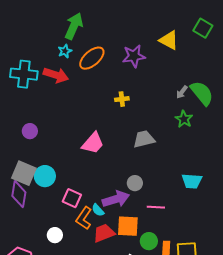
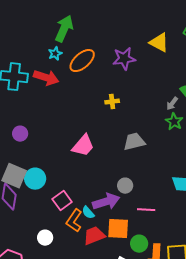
gray arrow: (182, 92) -> (172, 104), moved
pink square: (72, 198) -> (62, 201), turned 30

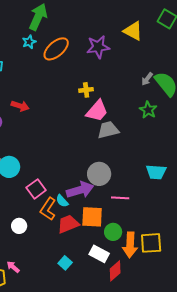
red arrow: (46, 78) -> (20, 106), moved, size x0.7
gray arrow: (172, 104) -> (147, 79), moved
pink trapezoid: (83, 146) -> (97, 111), moved
gray circle: (125, 186) -> (99, 174), size x1.5

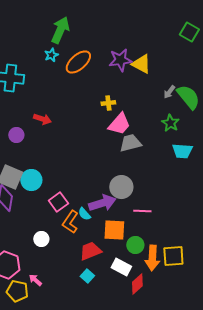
yellow triangle: (133, 31) -> (141, 64), moved
cyan trapezoid: (156, 172) -> (182, 151), moved
red trapezoid: (68, 224) -> (90, 251), moved

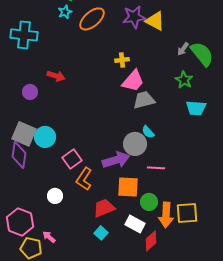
cyan semicircle: (84, 214) -> (148, 132), moved

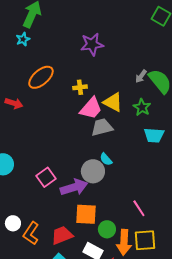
orange ellipse: (92, 19) -> (41, 77), moved
yellow triangle: (155, 21) -> (113, 102), moved
pink square: (72, 159) -> (46, 177), moved
pink line: (156, 168) -> (139, 208), moved, turned 54
orange L-shape: (84, 179) -> (31, 233), moved

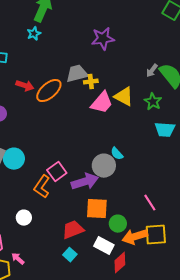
orange ellipse: (41, 77) -> (49, 91), moved
red arrow: (14, 103) -> (25, 86), moved
gray trapezoid: (102, 127) -> (77, 74), moved
orange L-shape: (31, 233) -> (42, 187), moved
orange arrow: (124, 242) -> (135, 237), turned 70

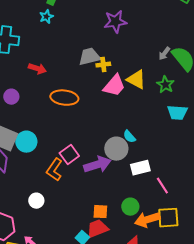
orange ellipse: (49, 91) -> (64, 98), moved, turned 48
orange square: (97, 209) -> (100, 212), moved, size x0.7
red trapezoid: (73, 230) -> (97, 229), moved
white rectangle: (104, 246) -> (140, 168), moved, turned -42

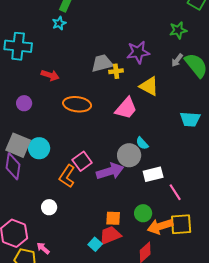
purple star: (115, 22) -> (138, 52), moved
green star: (165, 85) -> (178, 30), moved, turned 30
pink trapezoid: (114, 86) -> (126, 108), moved

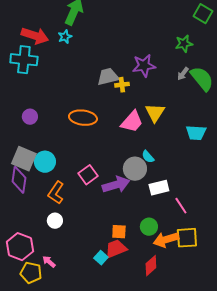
red arrow: (50, 75) -> (35, 36), moved, size x1.5
yellow triangle: (149, 86) -> (155, 113), moved, turned 35
orange L-shape: (67, 176) -> (56, 193), moved

